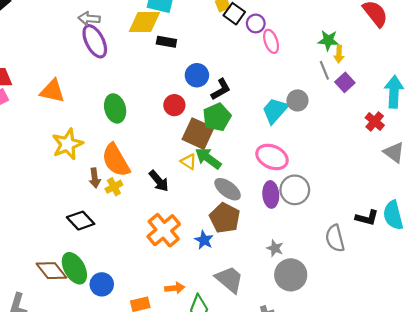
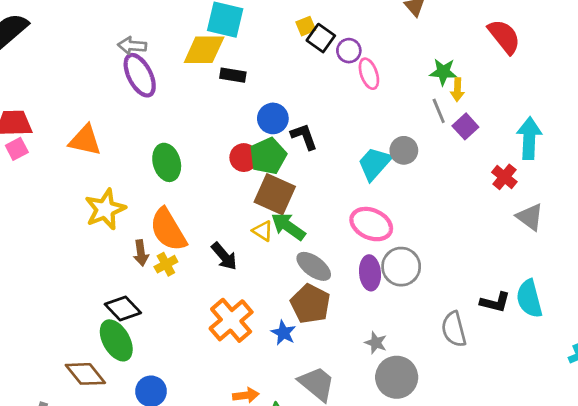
black L-shape: (221, 89) -> (304, 137), turned -80
green pentagon: (217, 117) -> (268, 156), moved
green ellipse: (74, 268) -> (116, 340), moved

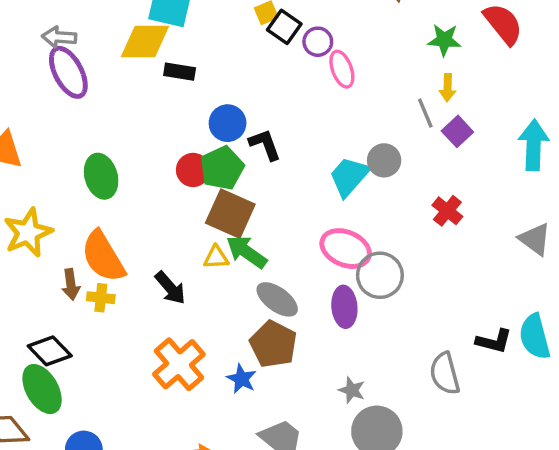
green star: (443, 72) -> (444, 40), moved
red cross: (504, 177) -> (447, 211), moved
yellow triangle: (263, 231) -> (216, 257), turned -35
yellow cross: (166, 264) -> (101, 298), turned 35
gray circle: (401, 267) -> (380, 275), moved

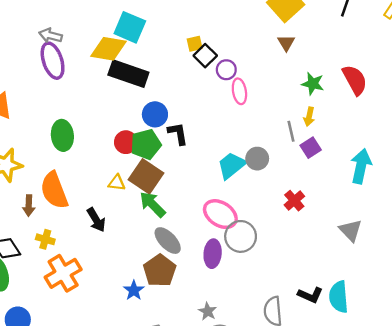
black rectangle: (180, 72) -> (128, 74), size x1.8
yellow triangle: (216, 257) -> (117, 183), moved
yellow cross: (101, 298) -> (45, 239), moved
orange cross: (179, 364) -> (63, 273), moved

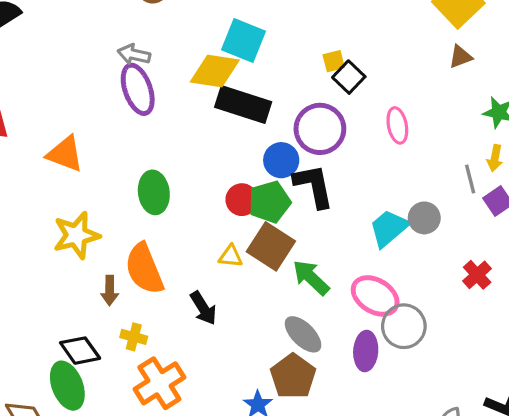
brown triangle: (286, 43) -> (460, 57), turned 42
purple circle: (226, 70) -> (320, 129), moved, size x1.8
black L-shape: (178, 133) -> (314, 186), size x1.4
green arrow: (152, 204) -> (311, 278), moved

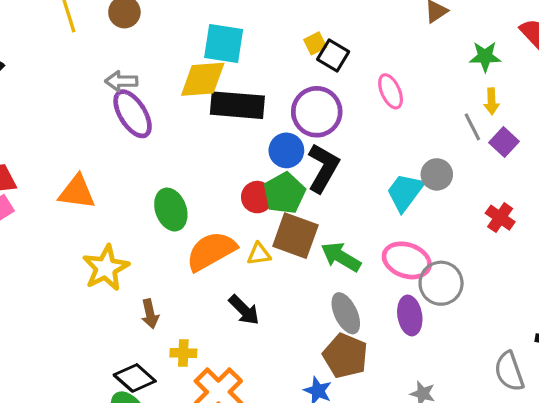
black L-shape: (314, 186) -> (323, 168), turned 54
orange semicircle: (144, 269) -> (211, 251), moved, turned 96
gray ellipse: (303, 334) -> (346, 313), turned 33

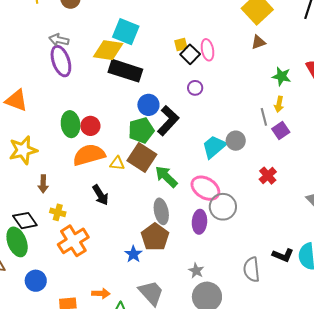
pink ellipse: (391, 91) -> (208, 50), moved
purple circle: (317, 112) -> (195, 88), moved, size x0.5
red circle: (257, 197) -> (90, 126), moved

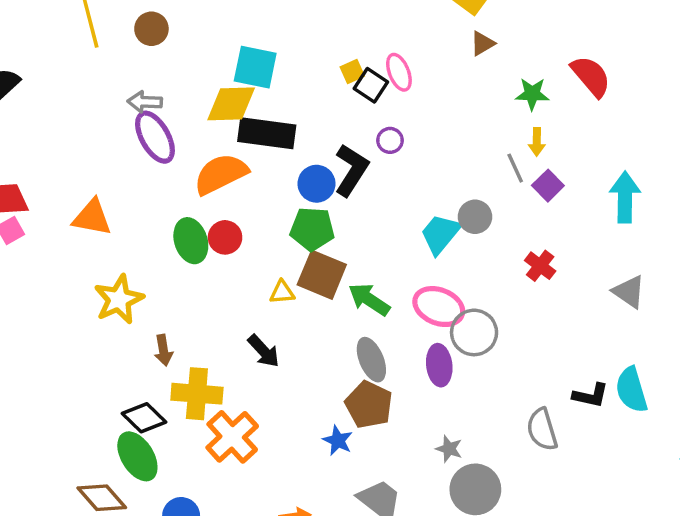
black L-shape: (168, 121) -> (351, 170), moved
green pentagon: (141, 130) -> (312, 229), turned 30
orange semicircle: (89, 155) -> (221, 174), moved
yellow cross: (58, 212) -> (197, 394), size x1.8

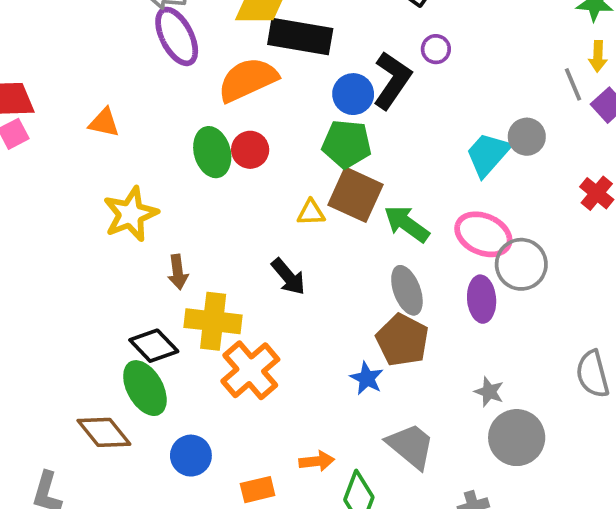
orange triangle: (92, 217) -> (104, 123), size x0.7

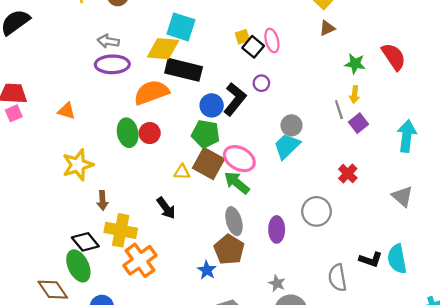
purple ellipse: (177, 36) -> (112, 64), turned -68
gray circle: (527, 137) -> (291, 125), moved
pink ellipse: (483, 234) -> (239, 159), moved
gray circle: (521, 264) -> (316, 211), moved

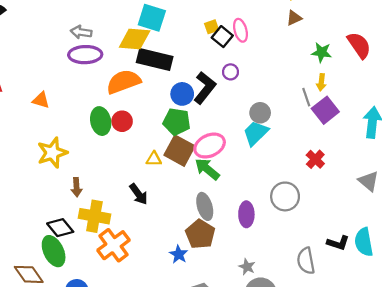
purple square: (359, 123) -> (325, 110), size x1.4
pink ellipse: (239, 159) -> (210, 146), turned -52

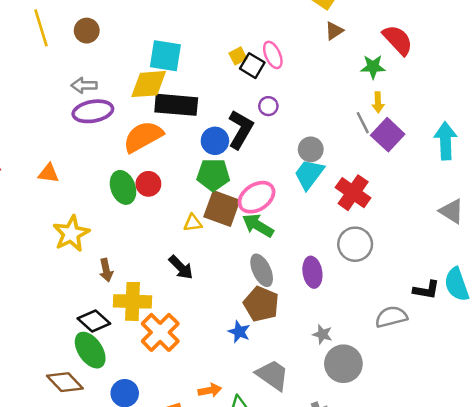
red semicircle: (359, 45) -> (398, 40), moved
red cross: (315, 159) -> (353, 193), moved, size x1.5
gray semicircle: (306, 261) -> (391, 317), turned 95

